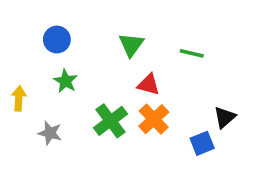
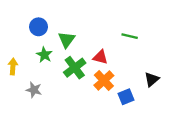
green triangle: (131, 45) -> (67, 40), moved
green cross: (110, 121) -> (75, 68), moved
blue square: (202, 143) -> (126, 97), moved

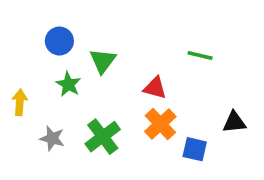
green cross: (75, 68) -> (103, 137), moved
black triangle: (152, 79) -> (234, 122), turned 35
blue square: (126, 97) -> (195, 149), turned 35

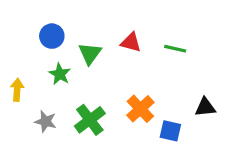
red triangle: (155, 88) -> (131, 42), moved

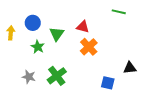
green line: (175, 49) -> (119, 12), moved
yellow arrow: (17, 90) -> (11, 33), moved
orange cross: (140, 109) -> (89, 47), moved

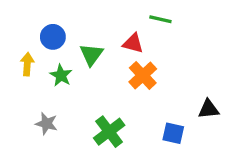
green line: (119, 12) -> (160, 19), moved
yellow arrow: (11, 33) -> (27, 64), moved
green cross: (57, 76) -> (109, 132), moved

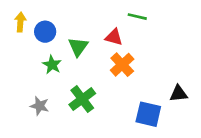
yellow arrow: (27, 64) -> (20, 22), moved
green cross: (109, 132) -> (82, 99), moved
blue square: (173, 133) -> (148, 114), size x1.4

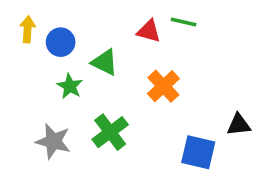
red triangle: (114, 37) -> (149, 31), moved
green triangle: (78, 47) -> (105, 62), turned -40
gray star: (40, 106) -> (53, 141), size x1.4

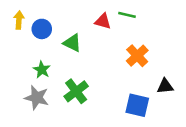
green star: (70, 86) -> (42, 70), moved
orange cross: (163, 86) -> (137, 56), moved

